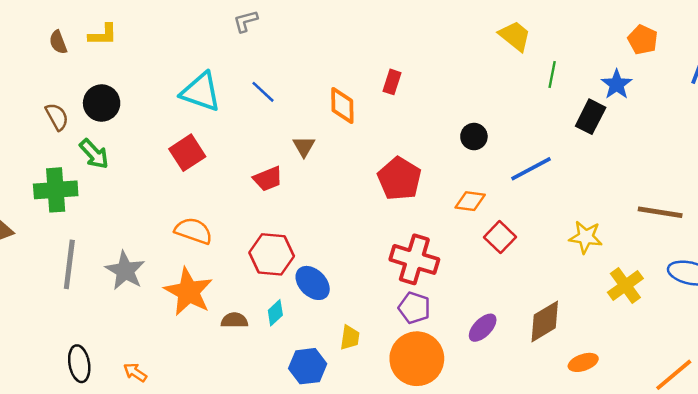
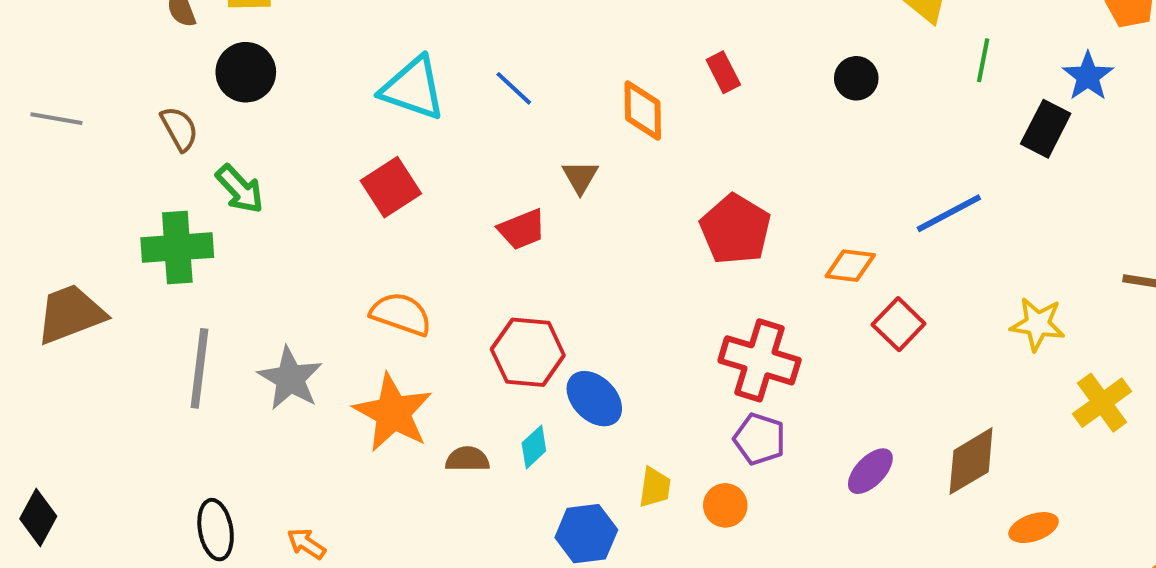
red rectangle: (392, 82) -> (723, 72), turned -45
black circle: (102, 103) -> (246, 72), moved
black circle: (474, 137) -> (856, 78), moved
orange circle: (417, 359) -> (725, 505), moved, size x0.5

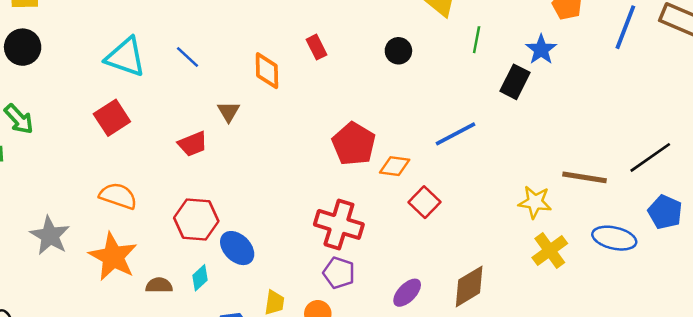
red pentagon: (735, 229) -> (354, 144), moved
yellow star: (1038, 324) -> (535, 202), moved

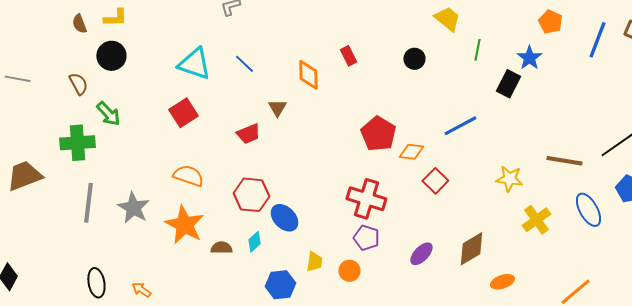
yellow star: (535, 202) -> (509, 179), moved
blue ellipse: (614, 238) -> (588, 210), turned 48

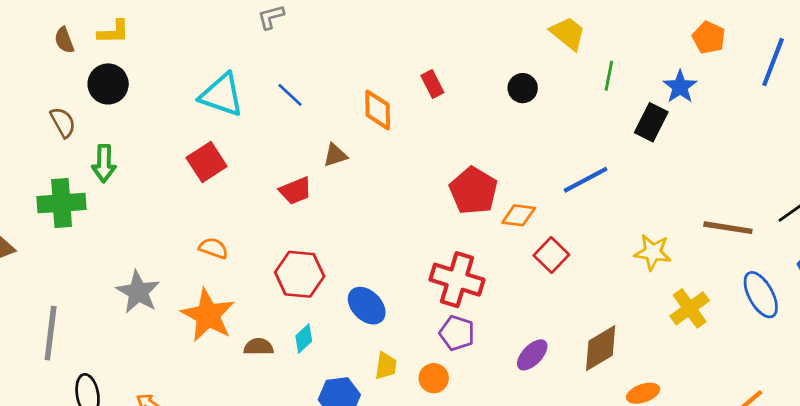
brown triangle: (277, 108) -> (335, 155), turned 42
green arrow: (108, 114) -> (104, 163), turned 44
orange semicircle: (188, 176) -> (213, 248), size x0.7
gray line: (88, 203) -> (51, 333), moved
blue ellipse: (284, 218) -> (367, 306), moved

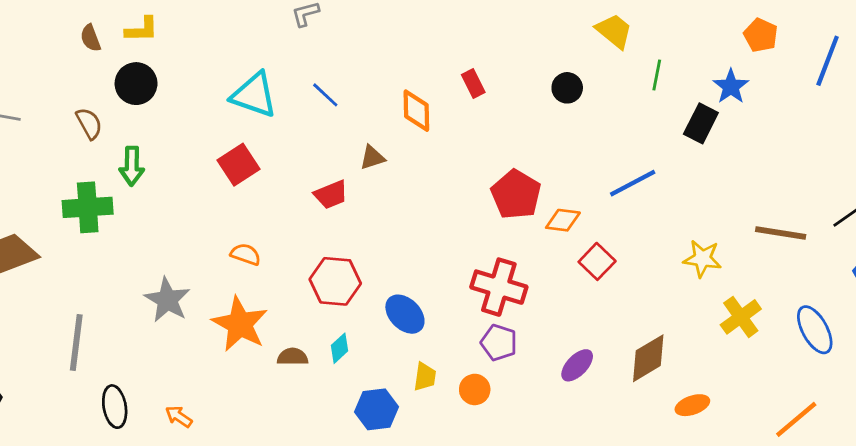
blue ellipse: (761, 295) -> (815, 330), moved

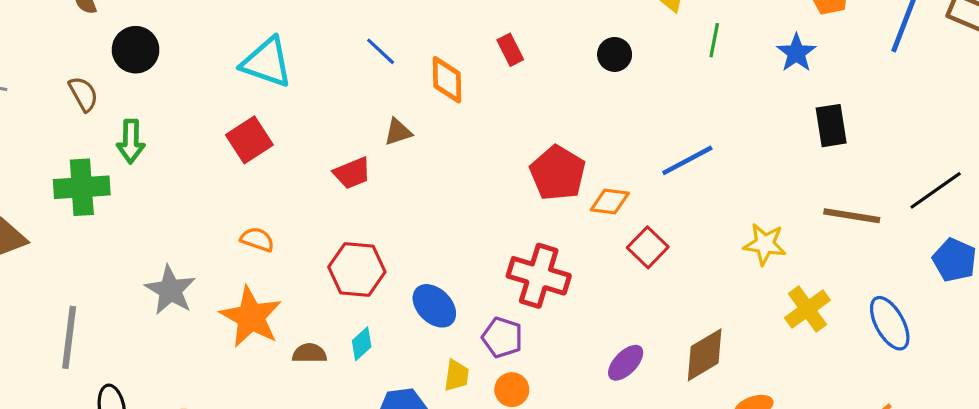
blue line: (325, 95) -> (381, 51), moved
black rectangle: (701, 123) -> (831, 126), moved, turned -36
purple pentagon: (499, 343) -> (502, 337), moved

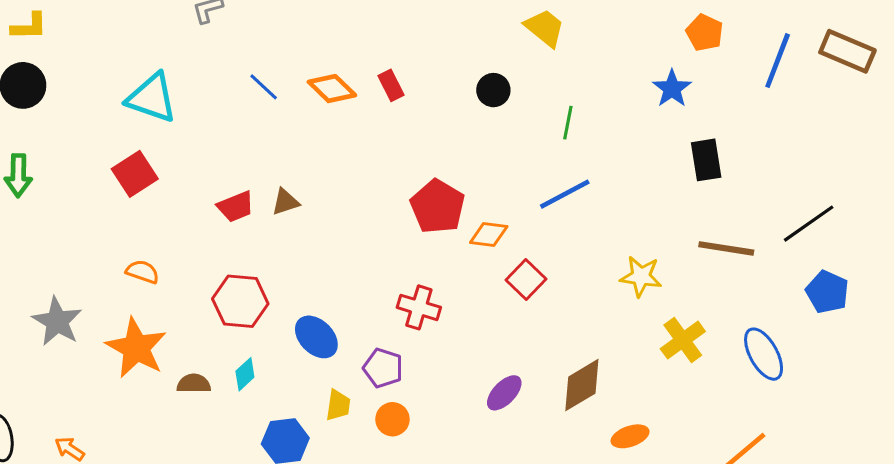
green line: (714, 40) -> (568, 123), moved
orange diamond: (447, 80) -> (332, 89), moved, turned -45
brown triangle: (398, 132) -> (285, 202), moved
red cross: (539, 276) -> (419, 307), size x0.7

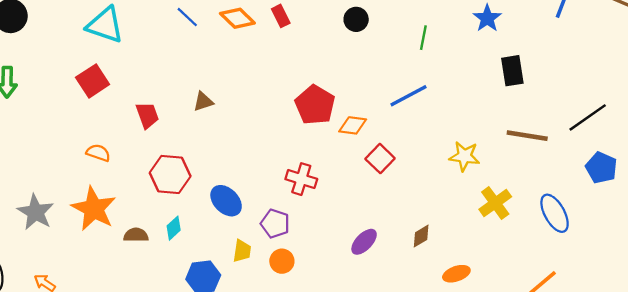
green line: (568, 123) -> (423, 38), moved
red trapezoid: (236, 207) -> (147, 115), moved, turned -88
gray star: (57, 321) -> (36, 212), moved
brown diamond: (582, 385) -> (421, 236), size x0.6

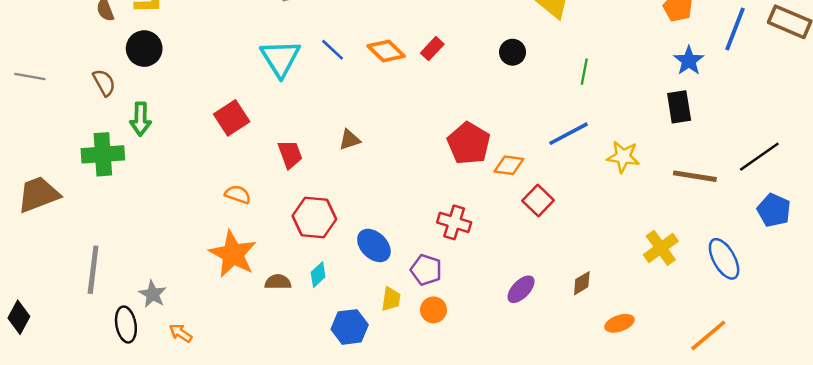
red rectangle: (281, 16) -> (432, 49), turned 70
blue star: (487, 18) -> (689, 61), moved
cyan triangle: (105, 25) -> (280, 58), moved, turned 39
yellow star: (464, 156) -> (623, 157), moved
gray star: (36, 212) -> (153, 294), moved, size x0.7

